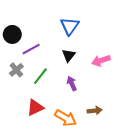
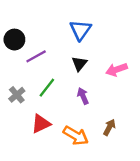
gray cross: (16, 70) -> (17, 95), moved
brown arrow: (95, 111) -> (109, 127), turned -56

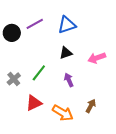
blue triangle: (81, 30) -> (67, 25), turned 36
purple line: (36, 56) -> (35, 24), moved
black triangle: (79, 64) -> (66, 53), turned 32

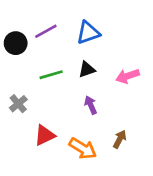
green line: (39, 73) -> (51, 75), moved, turned 36

